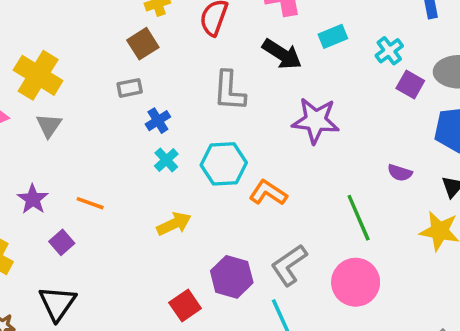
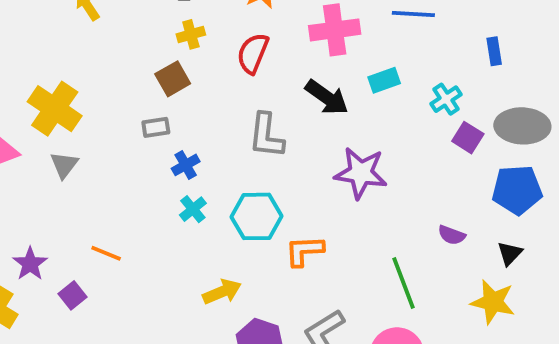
orange L-shape: (268, 193) -> (304, 251), turned -39
purple star: (33, 199) -> (30, 264), moved
yellow arrow: (174, 224) -> (222, 292), moved

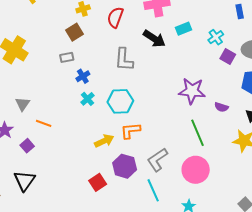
gray triangle: (64, 165) -> (23, 104), moved
purple star: (361, 173) -> (192, 91), moved
orange L-shape: (304, 251) -> (130, 131), moved

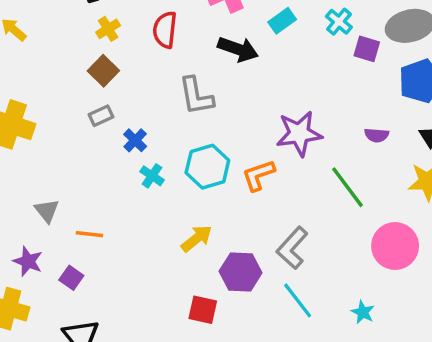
purple star: (192, 91) -> (299, 134), moved
orange L-shape: (130, 131) -> (258, 175), moved
pink circle: (196, 170) -> (395, 246), moved
red square: (98, 182) -> (203, 310), turned -30

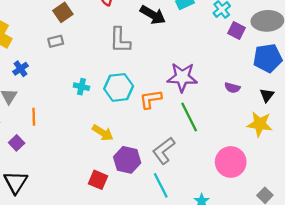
blue cross: (135, 140) -> (20, 69), moved
cyan cross: (152, 176) -> (81, 87), turned -32
green line: (348, 187) -> (189, 117), moved
orange line: (89, 234) -> (34, 117), turned 72
yellow arrow: (197, 238) -> (103, 133), turned 60

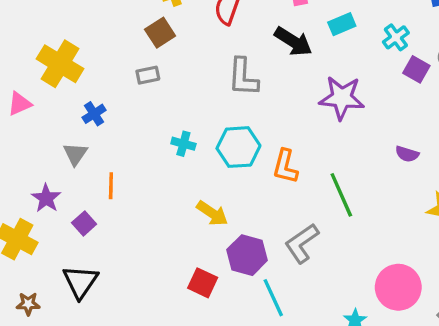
purple star: (182, 77) -> (342, 98), moved
orange L-shape: (151, 99) -> (285, 166), turned -70
pink circle: (231, 162) -> (398, 287), moved
cyan line: (161, 185) -> (273, 298), moved

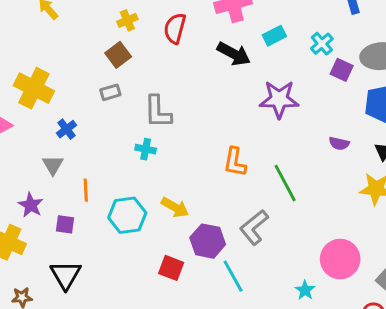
gray L-shape: (243, 77) -> (158, 112), moved
cyan hexagon: (238, 147) -> (127, 215), moved
purple square: (84, 223) -> (65, 224), turned -36

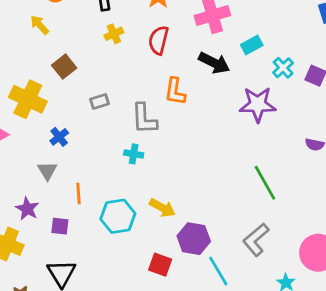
cyan cross: (322, 44) -> (283, 68), moved
brown square: (118, 55) -> (64, 67), moved
orange L-shape: (235, 162) -> (175, 91), moved
gray L-shape: (254, 227) -> (256, 240), moved

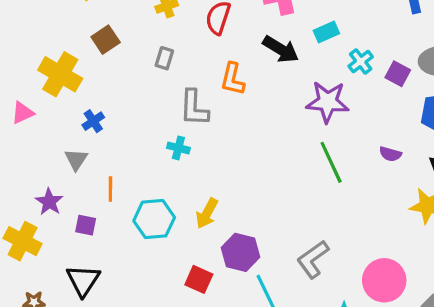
gray rectangle: (99, 101) -> (164, 58), moved, turned -60
green line: (265, 183) -> (331, 162), moved
yellow arrow: (162, 208) -> (207, 213), turned 85

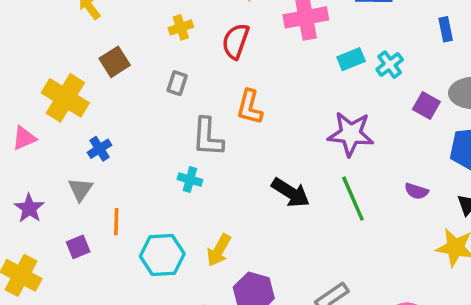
black arrow: (281, 49) -> (291, 193), moved
cyan cross: (361, 61) -> (390, 65), moved
purple star: (49, 202) -> (29, 208), moved
purple square: (86, 225) -> (78, 247), moved, turned -35

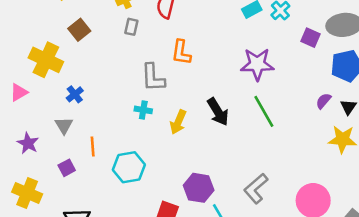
gray rectangle: (177, 83) -> (131, 27), moved
purple semicircle: (416, 191) -> (323, 101), moved, turned 119
black arrow: (291, 193) -> (218, 112), turned 32
yellow arrow: (219, 250) -> (178, 122), moved

